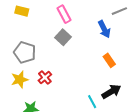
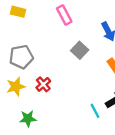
gray square: (63, 37) -> (80, 50), moved
gray pentagon: (25, 52) -> (21, 57), turned -30

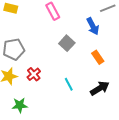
cyan line: (95, 111) -> (69, 84), moved

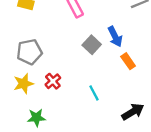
blue arrow: (93, 26) -> (115, 37), moved
black arrow: (100, 88) -> (133, 112), moved

